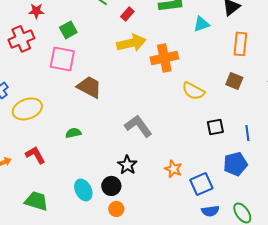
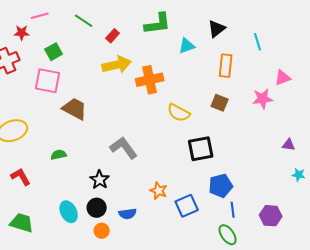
black square: (215, 127) -> (201, 149), size x1.5
blue line: (247, 133) -> (233, 210), moved
black star: (127, 165) -> (100, 180), moved
blue semicircle: (210, 211) -> (128, 214), moved

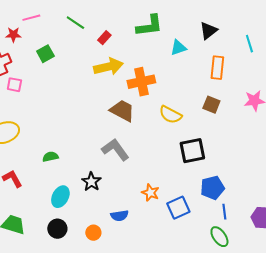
pink square: (48, 81) -> (14, 85), moved, size x0.6
brown trapezoid: (75, 109) -> (122, 111), moved
black circle: (97, 208) -> (57, 229), moved
cyan ellipse: (69, 212) -> (60, 197), moved, turned 55

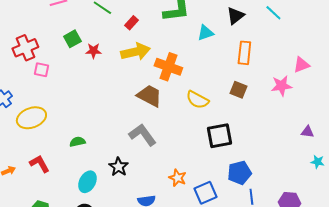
red star: (13, 35) -> (93, 51), moved
cyan line: (249, 44) -> (273, 13), moved, turned -30
orange cross: (141, 82) -> (168, 67), turned 32

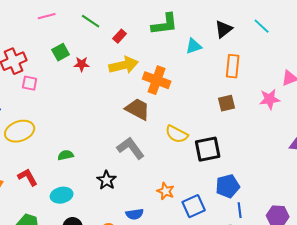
brown square: (238, 90) -> (227, 103), turned -36
yellow semicircle: (197, 100) -> (177, 134), moved
cyan ellipse: (87, 182) -> (62, 195), moved, turned 50

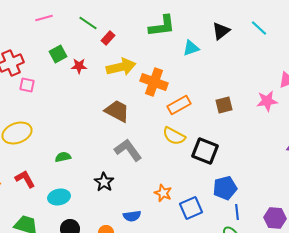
red rectangle: (120, 36) -> (108, 38), moved
orange rectangle: (233, 66) -> (179, 105), moved, turned 55
brown trapezoid: (138, 109) -> (117, 111), moved
black square: (208, 149) -> (205, 151), turned 32

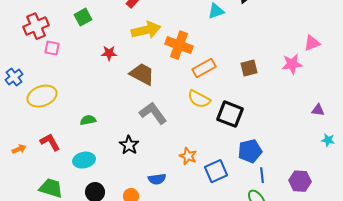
red star: (79, 66) -> (109, 53), moved

